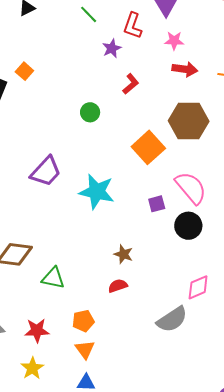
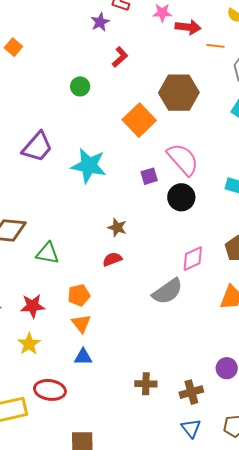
red arrow: (185, 69) -> (188, 27), moved

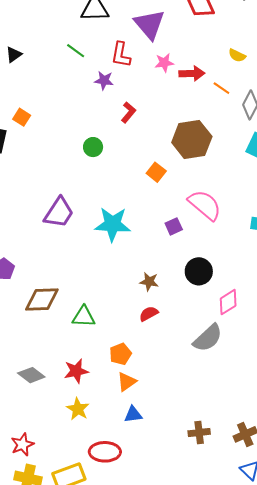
purple star: (100, 22) -> (104, 80), turned -30
orange line: (215, 46) -> (221, 88), turned 36
orange square: (139, 120) -> (156, 172), size x0.6
black circle: (181, 197) -> (199, 271), moved
orange triangle: (81, 324) -> (127, 382), turned 40

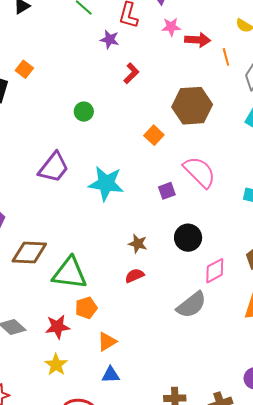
orange line: (221, 88) -> (226, 57), turned 36
green circle: (93, 147) -> (84, 112), moved
green triangle: (84, 317) -> (70, 273), size x1.5
orange pentagon: (120, 354) -> (86, 308), moved

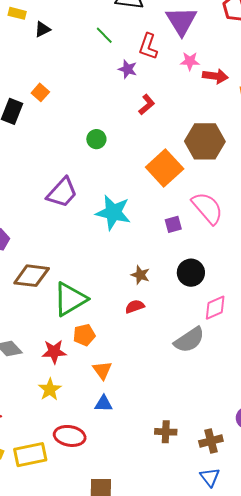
orange square: (154, 135) -> (165, 168), size x1.8
green triangle: (70, 273) -> (70, 299), turned -42
orange triangle: (107, 342) -> (102, 370), turned -40

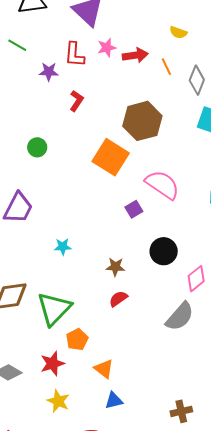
red L-shape: (148, 46) -> (74, 55), moved
cyan star: (113, 212) -> (63, 247), moved, size x0.5

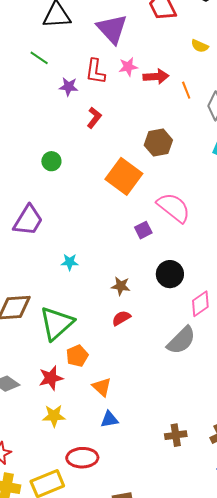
yellow semicircle: (178, 32) -> (200, 46), moved
brown hexagon: (142, 121) -> (158, 143), size x0.7
yellow star: (58, 401) -> (54, 416), turned -30

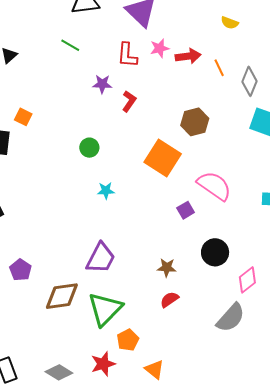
purple star: (69, 87) -> (102, 84), moved
purple trapezoid: (28, 220) -> (101, 258), moved
cyan star: (70, 262) -> (106, 191), moved

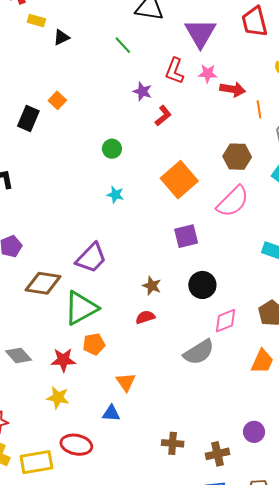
brown hexagon: (195, 122) -> (237, 157), moved
pink semicircle: (214, 186) -> (233, 201), moved, turned 84
purple square: (186, 210) -> (186, 236), size x1.4
orange triangle: (154, 369) -> (126, 382), moved

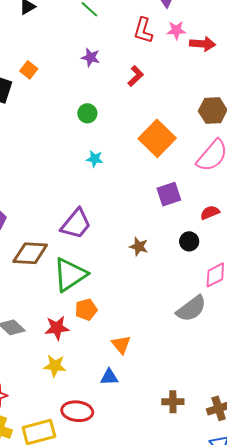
purple star: (142, 91) -> (91, 57), moved
black circle: (202, 285) -> (189, 241), size x0.7
red semicircle: (145, 317) -> (210, 213), moved

